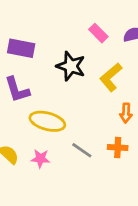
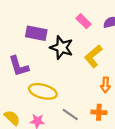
purple rectangle: (21, 48) -> (36, 33), moved

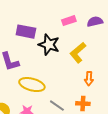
pink rectangle: (83, 21) -> (69, 21), turned -64

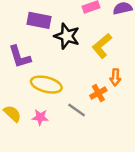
orange cross: (83, 104) -> (98, 93), moved, turned -32

